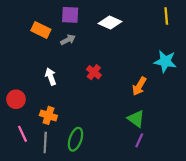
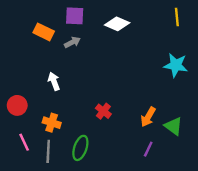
red cross: (94, 72) -> (103, 111), moved
orange arrow: (139, 86) -> (148, 117), moved
green triangle: (136, 119) -> (173, 126), moved

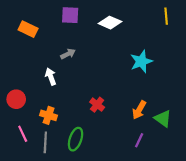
orange rectangle: (44, 32) -> (28, 29), moved
gray arrow: (72, 42) -> (68, 54), moved
cyan star: (176, 65) -> (141, 61), moved, turned -30

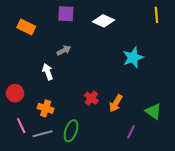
orange arrow: (139, 110) -> (116, 103), moved
gray line: (45, 142) -> (43, 134), turned 72

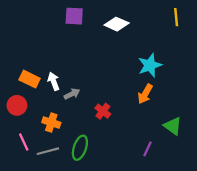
orange rectangle: (26, 27) -> (30, 79), moved
gray arrow: (64, 50) -> (72, 94), moved
orange arrow: (116, 103) -> (145, 94), moved

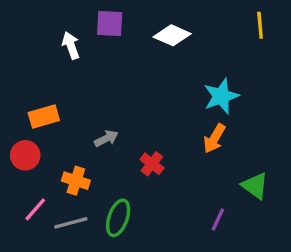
orange rectangle: (30, 79) -> (44, 116), turned -42
white arrow: (54, 81) -> (71, 45), moved
pink line: (24, 142) -> (35, 209), turned 66

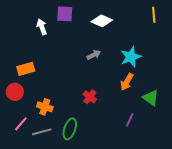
gray arrow: (106, 138) -> (94, 55), moved
green triangle: (255, 186) -> (151, 98), moved
purple line: (218, 219) -> (130, 120), moved

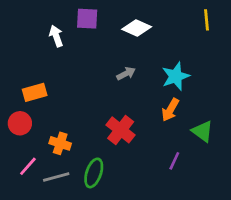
red cross: (90, 97) -> (121, 130), size x1.5

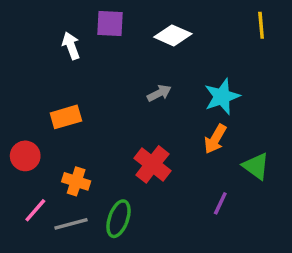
orange rectangle: (35, 92) -> (66, 117), moved

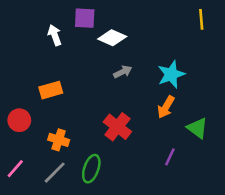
white diamond: (173, 35) -> (112, 38), moved
pink line: (35, 210) -> (15, 169), moved
gray line: (71, 224) -> (55, 173), turned -30

